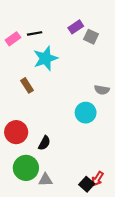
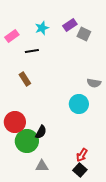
black line: (35, 33) -> (32, 51), moved
cyan star: (45, 58) -> (42, 28), moved, size x0.6
green circle: (26, 168) -> (27, 141), moved
red arrow: (98, 179) -> (82, 155), moved

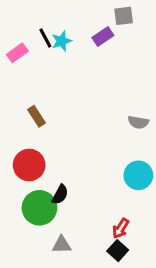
gray square: (84, 34) -> (124, 16), moved, turned -32
black line: (32, 51) -> (45, 38), moved, turned 72
cyan circle: (79, 104) -> (138, 175), moved
red circle: (15, 122) -> (29, 165), moved

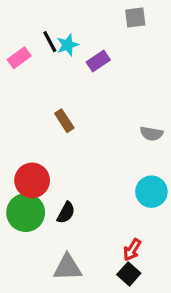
purple rectangle: (103, 37) -> (98, 61), moved
brown rectangle: (36, 116) -> (64, 121), moved
green circle: (39, 208) -> (26, 213), moved
gray triangle: (62, 245) -> (68, 267), size x1.4

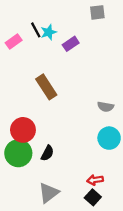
brown rectangle: (64, 121) -> (46, 87), size x1.5
gray semicircle: (151, 134) -> (106, 107), moved
red arrow: (132, 250) -> (95, 180), turned 49
gray triangle: (68, 267) -> (49, 193), turned -35

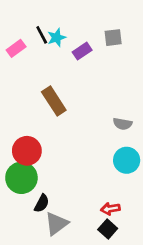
gray square: (97, 12) -> (113, 38), moved
black semicircle: (47, 153) -> (42, 203), moved

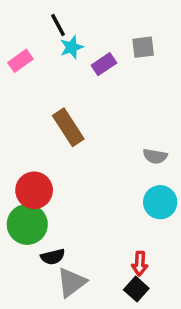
black line: (42, 35) -> (58, 25), moved
black semicircle: (42, 203) -> (53, 257), turned 48
red arrow: (110, 209) -> (140, 264), turned -78

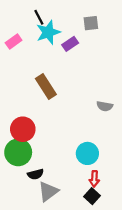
cyan star: (72, 47) -> (48, 32), size x1.5
gray square: (143, 47) -> (91, 23), moved
cyan circle: (160, 202) -> (87, 153), moved

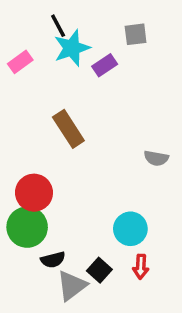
black square: (92, 196) -> (99, 270), moved

